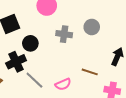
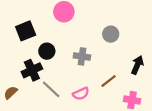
gray cross: (64, 34) -> (82, 56), moved
brown line: (90, 72) -> (109, 81), turned -56

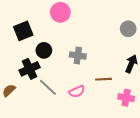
gray circle: (111, 34) -> (128, 29), moved
brown line: (109, 81) -> (104, 79), turned 35

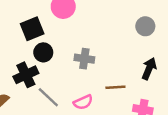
black square: (23, 31) -> (32, 29), moved

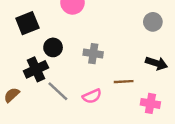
black square: (32, 29) -> (27, 23), moved
black arrow: (149, 69) -> (157, 63), turned 85

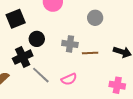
gray circle: (153, 22) -> (95, 18), moved
brown line: (124, 82) -> (90, 53), moved

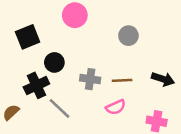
gray cross: (70, 44) -> (90, 79), moved
pink semicircle: (69, 79) -> (116, 107), moved

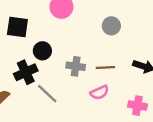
black square: (28, 37) -> (17, 27), turned 30

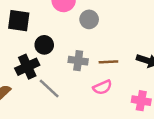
gray circle: (111, 26) -> (89, 19), moved

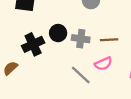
black circle: (44, 45) -> (58, 33), moved
gray line: (49, 89) -> (81, 75), moved

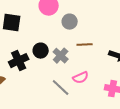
gray cross: (81, 39) -> (61, 56), turned 35
brown line: (109, 40) -> (85, 45), moved

